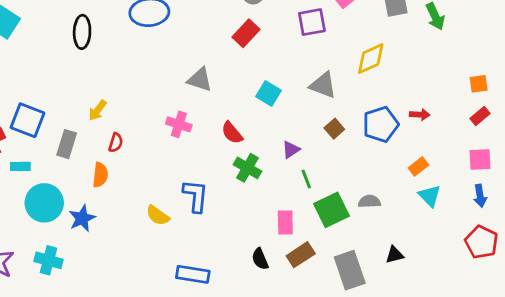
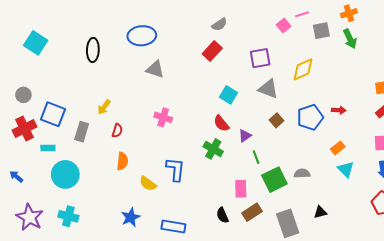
purple square: (312, 22) -> (260, 58), moved
gray triangle: (200, 80) -> (155, 69), moved
red semicircle: (232, 133) -> (221, 123), moved
orange semicircle: (100, 175) -> (122, 161), moved
blue star: (82, 218) -> (131, 217), moved

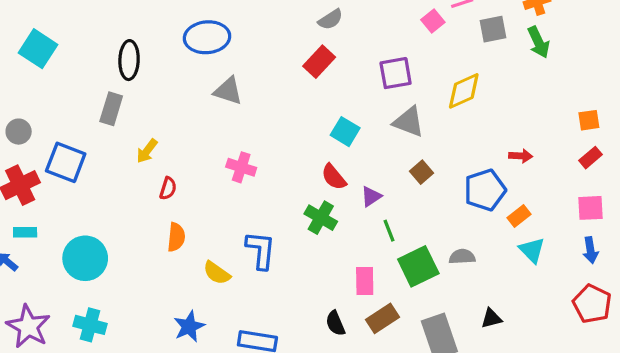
blue pentagon: (310, 117) -> (485, 190), moved
gray rectangle: (82, 132) -> (111, 109), moved
cyan rectangle: (48, 148) -> (25, 232), moved

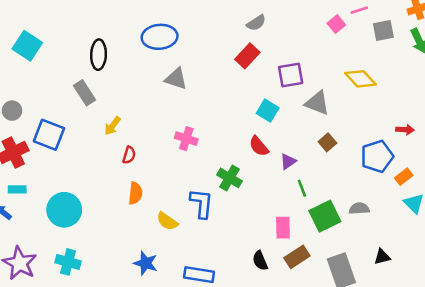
purple square: (396, 73) -> (291, 75), moved
yellow diamond: (464, 91) -> (360, 79), turned 72
gray rectangle: (111, 109) -> (85, 93), turned -50
green cross: (321, 218) -> (230, 178), moved
blue star: (189, 327) -> (146, 263), turned -30

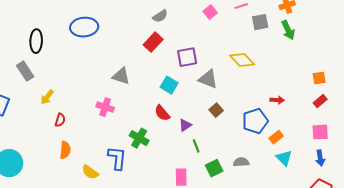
pink square: (336, 24) -> (210, 12), moved
gray triangle: (176, 79) -> (121, 76), moved
green square: (325, 216) -> (214, 168), size x0.7

